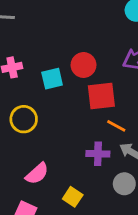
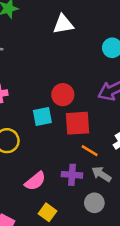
cyan square: (52, 79) -> (42, 117), moved
pink semicircle: (37, 174) -> (35, 181), moved

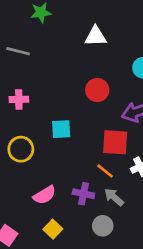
red circle: (63, 95) -> (97, 90), moved
red square: (78, 123) -> (115, 142), moved

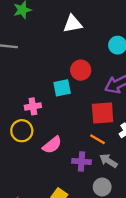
pink cross: (19, 99) -> (33, 106), moved
cyan square: (61, 129) -> (62, 88), moved
pink semicircle: (44, 195) -> (52, 145), moved

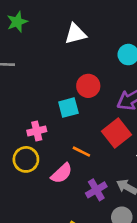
red square: (103, 113) -> (117, 133), turned -30
orange line: (97, 139) -> (81, 152), moved
purple cross: (82, 162) -> (96, 190), turned -30

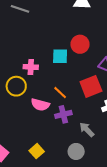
pink semicircle: (62, 173) -> (40, 105), turned 42
purple cross: (96, 190) -> (63, 114), moved

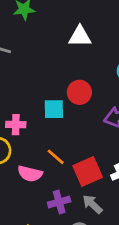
red square: (91, 86) -> (88, 172), moved
purple cross: (63, 114) -> (59, 202), moved

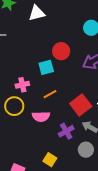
white triangle: (80, 36) -> (37, 13), moved
orange line: (56, 157) -> (50, 94), moved, turned -56

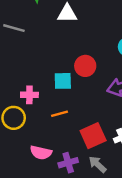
pink semicircle: (41, 117) -> (41, 153), moved

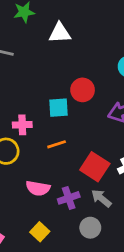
red square: (93, 136) -> (95, 167), turned -30

